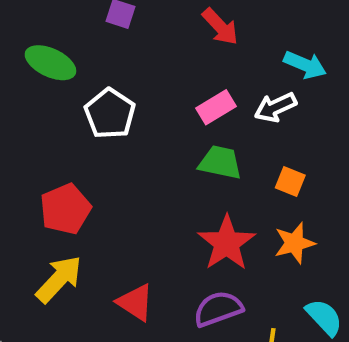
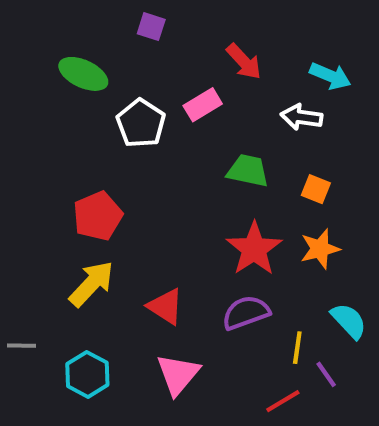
red arrow: (220, 27) -> (244, 62), moved
pink rectangle: (216, 107) -> (203, 105), moved
white arrow: (275, 107) -> (301, 117), turned 33

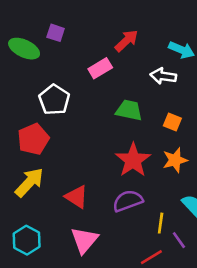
purple square: (151, 27) -> (56, 33), moved
red arrow: (244, 62) -> (126, 41), turned -90
white pentagon: (141, 123) -> (54, 100), moved

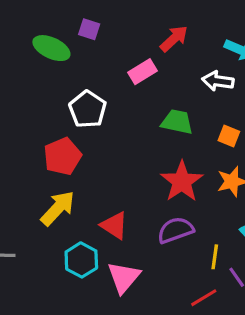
cyan hexagon: (27, 240) -> (81, 260), moved

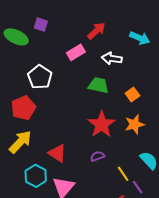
white arrow: (218, 81) -> (112, 59), moved
orange square: (229, 136) -> (132, 95), turned 32
purple semicircle: (175, 230) -> (97, 156), size x0.6
yellow line: (215, 257) -> (123, 174), turned -42

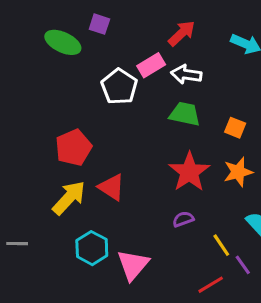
white arrow: (112, 59) -> (186, 74), moved
white pentagon: (40, 77) -> (119, 87), moved
orange square: (132, 95) -> (235, 128), turned -32
red triangle: (57, 153) -> (112, 187), moved

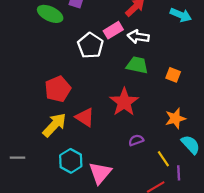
red star: (189, 172) -> (124, 102), moved
orange star: (238, 172) -> (175, 118), moved
purple line: (243, 265) -> (179, 173), turned 32

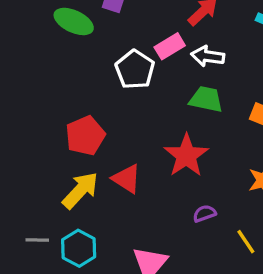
gray line: (17, 158) -> (37, 240), moved
cyan hexagon: (71, 161) -> (79, 248), moved

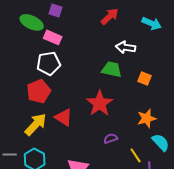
pink rectangle: (170, 46) -> (53, 37), moved, turned 54
white arrow: (208, 56) -> (126, 47), moved
white pentagon: (135, 69) -> (49, 63), moved, turned 30

